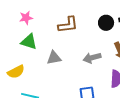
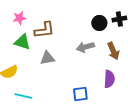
brown L-shape: (68, 25) -> (44, 30), moved
gray arrow: (92, 58) -> (85, 47), moved

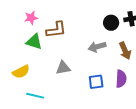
gray triangle: (47, 58) -> (63, 68), moved
blue square: (80, 94) -> (96, 82), moved

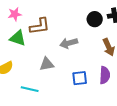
gray arrow: (97, 47) -> (69, 43), moved
cyan line: (35, 96) -> (30, 89), moved

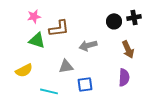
blue square: (80, 78) -> (85, 84), moved

